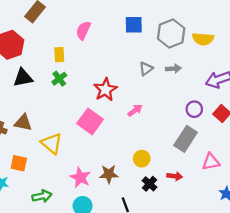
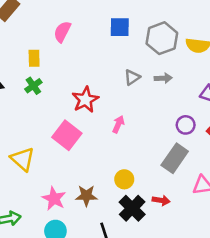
pink arrow: (135, 110) -> (118, 124), turned -32
black cross: (149, 184) -> (132, 208), size x1.5

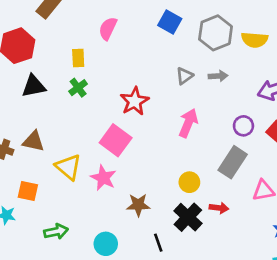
blue square: (120, 27) -> (170, 22), turned 30
pink arrow: (118, 124) -> (188, 123), moved, size x1.5
yellow circle: (124, 179) -> (189, 182), moved
pink star: (54, 199) -> (103, 178), moved

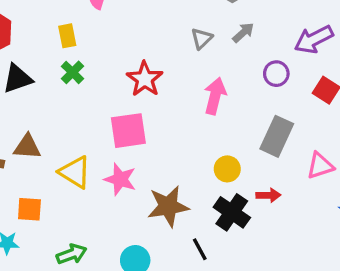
gray arrow: (218, 76) -> (243, 33), turned -30
purple circle: (243, 126) -> (276, 74), moved
pink square: (116, 140) -> (128, 131), turned -36
brown star: (138, 205) -> (168, 206), size x1.4

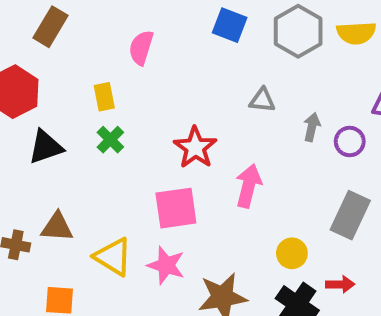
gray arrow: (243, 33) -> (312, 127), moved, turned -35
gray triangle: (202, 39) -> (262, 100), turned 50
pink arrow: (215, 96) -> (248, 186), moved

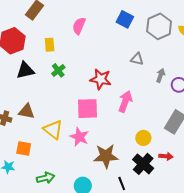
yellow rectangle: (104, 97) -> (50, 45), moved
red star: (195, 148) -> (101, 79), turned -30

